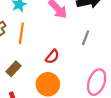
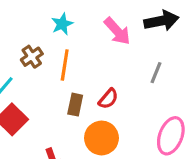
brown rectangle: (14, 69) -> (75, 105), moved, turned -32

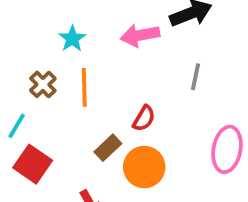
pink arrow: (117, 31) -> (140, 35), turned 132
brown rectangle: (75, 105) -> (108, 148), moved, turned 45

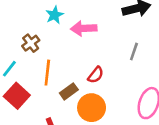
pink arrow: (140, 35) -> (84, 28), moved
orange line: (84, 87) -> (47, 73), moved

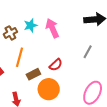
cyan star: (55, 15) -> (31, 25), moved
pink arrow: (84, 28) -> (52, 28), turned 60

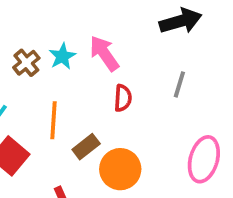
brown cross: (10, 33) -> (26, 63), moved
red semicircle: (56, 65) -> (123, 98), moved, turned -32

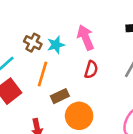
cyan star: (62, 56) -> (56, 45), moved
brown cross: (26, 63) -> (33, 43), moved, turned -36

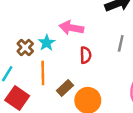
pink arrow: (86, 38) -> (71, 28), turned -40
brown cross: (33, 43) -> (25, 47), turned 35

